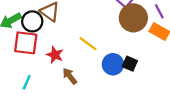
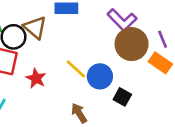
blue circle: (113, 64) -> (100, 76), moved
brown arrow: (70, 76) -> (79, 113), moved

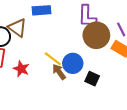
purple L-shape: (122, 20) -> (87, 16), turned 50
brown arrow: (79, 113) -> (59, 72), moved

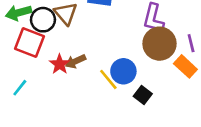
yellow line: (53, 59) -> (108, 79), moved
brown arrow: (59, 72) -> (76, 61), moved, turned -91

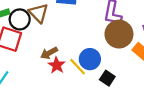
red star: (60, 64) -> (57, 65), moved

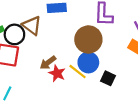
brown circle: (119, 34) -> (88, 39), moved

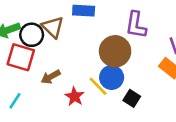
brown arrow: (48, 63) -> (51, 77), moved
red star: (57, 73) -> (75, 96), moved

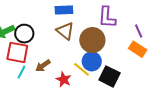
brown triangle: (53, 27) -> (65, 31), moved
black square: (132, 98) -> (109, 76), size x1.5
cyan line: (15, 101) -> (21, 72), moved

